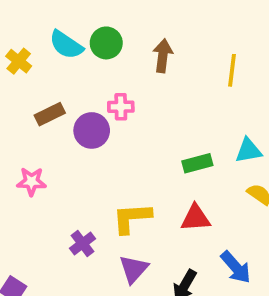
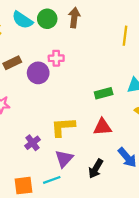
brown arrow: (163, 56) -> (74, 18), moved

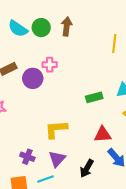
red triangle: (102, 127) -> (103, 135), moved
purple cross: (33, 143) -> (27, 157), moved, turned -32

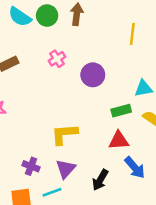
pink cross: (50, 65) -> (57, 59), turned -32
purple circle: (33, 78) -> (93, 75), moved
green rectangle: (94, 97) -> (121, 111), moved

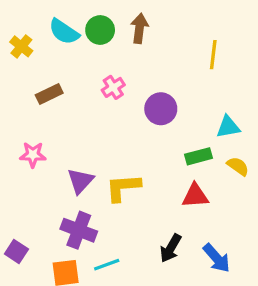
purple cross: (31, 166) -> (79, 230), size x1.5
blue arrow: (135, 168) -> (217, 258), moved
purple triangle: (66, 169) -> (80, 181), moved

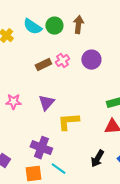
brown rectangle: (49, 94) -> (43, 65), moved
purple circle: (161, 109) -> (91, 60), moved
purple triangle: (80, 181) -> (46, 103), moved
cyan line: (107, 265) -> (58, 169), turned 56

